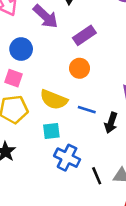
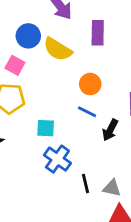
purple rectangle: (84, 35) -> (98, 33), turned -65
orange circle: (80, 68) -> (90, 84), moved
yellow semicircle: (54, 100) -> (58, 49), moved

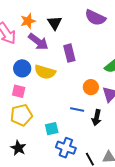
orange circle: (90, 84) -> (91, 87), moved

